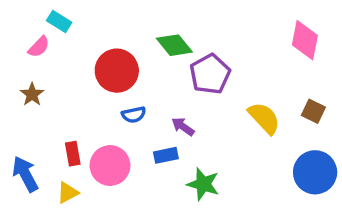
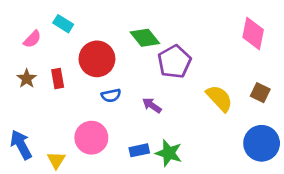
cyan rectangle: (59, 21) -> (63, 24), moved
red rectangle: (73, 154) -> (58, 79), moved
blue rectangle: (166, 155) -> (139, 150), moved
yellow triangle: (68, 193) -> (56, 160), turned -30

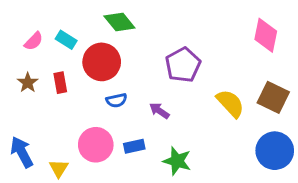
cyan rectangle: (63, 24) -> (66, 40), moved
green diamond: (145, 38) -> (119, 22), moved
brown square: (260, 93) -> (273, 97), size x1.5
blue rectangle: (139, 150) -> (134, 146), moved

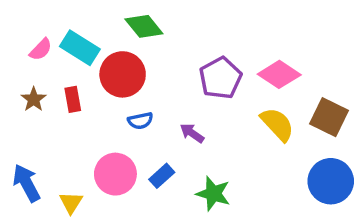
pink diamond: (266, 35) -> (279, 74), moved, turned -68
cyan rectangle: (66, 40) -> (80, 48), size x1.5
blue rectangle: (134, 146) -> (162, 176), turned -30

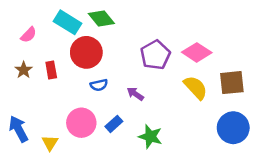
cyan rectangle: (80, 48) -> (67, 22), moved
brown square: (329, 117) -> (232, 83), turned -32

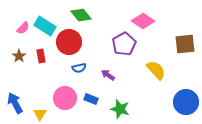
cyan rectangle: (67, 22) -> (45, 26), moved
pink diamond: (197, 52) -> (143, 21), moved
brown square: (232, 83) -> (185, 44), moved
blue rectangle: (114, 124) -> (91, 99), turned 64

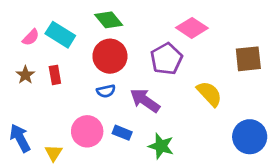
red circle: (69, 42) -> (110, 56), moved
purple arrow: (108, 75) -> (145, 100), size x1.6

